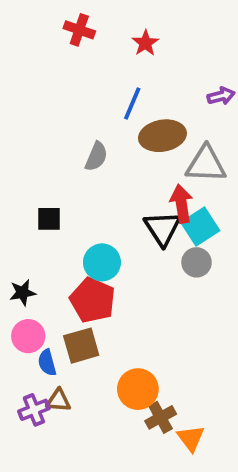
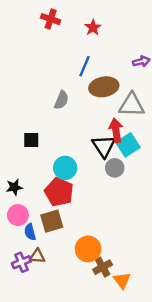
gray circle: (196, 262) -> (115, 168), moved

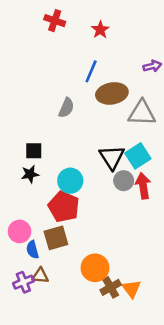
red arrow: (116, 130) -> (143, 186), moved
black star: (14, 187) -> (30, 174), moved
orange triangle: (122, 280) -> (131, 289), moved

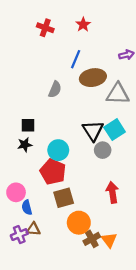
red cross: (55, 21) -> (45, 28), moved
red arrow: (143, 186) -> (112, 192), moved
brown square: (56, 238) -> (64, 198), moved

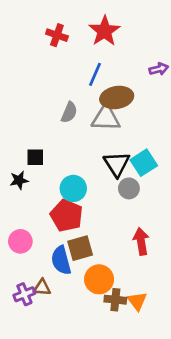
red star: (83, 25) -> (104, 31), size x1.6
gray triangle: (118, 94) -> (106, 118), moved
black star: (25, 145) -> (19, 180), moved
blue semicircle: (27, 207) -> (61, 260), moved, size x1.5
brown cross: (92, 239) -> (115, 300), turned 35

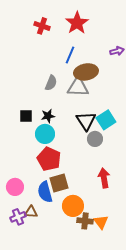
black star: (19, 180) -> (48, 116), moved
cyan circle: (73, 188) -> (45, 134), moved
pink circle: (20, 241) -> (15, 187), moved

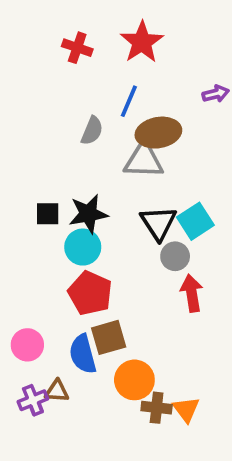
gray semicircle: (51, 83) -> (92, 131), moved
black star: (48, 116) -> (88, 214), size x1.5
red arrow: (104, 178) -> (192, 293), moved

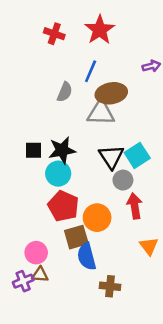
pink circle: (27, 345) -> (36, 253), moved
blue semicircle: (83, 354) -> (87, 257), moved
orange circle: (134, 380) -> (97, 218), moved
orange triangle: (186, 409) -> (149, 246), moved

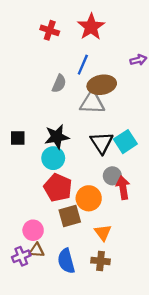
black square: (34, 150) -> (18, 138), moved
gray circle: (123, 180) -> (112, 176), moved
orange triangle: (149, 246) -> (103, 233), moved
blue semicircle: (87, 257) -> (66, 261), moved

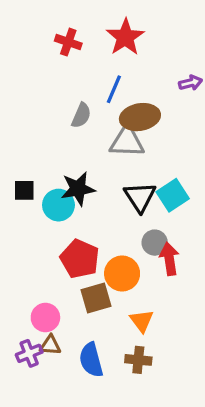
cyan circle: (53, 158) -> (58, 205), moved

